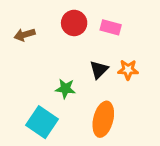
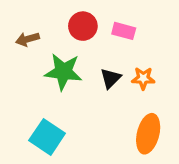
green star: (65, 89) -> (63, 72), moved, size x1.6
orange ellipse: (103, 119) -> (148, 134), moved

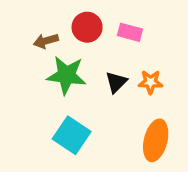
brown arrow: (27, 39) -> (46, 41), moved
cyan square: (47, 137) -> (72, 135), moved

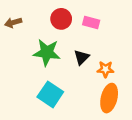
brown arrow: (46, 41) -> (13, 22), moved
orange star: (151, 82) -> (106, 69), moved

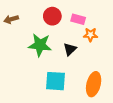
orange star: (106, 69) -> (90, 35), moved
cyan square: (50, 94) -> (55, 81), moved, turned -30

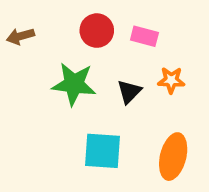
orange star: (90, 35) -> (171, 80), moved

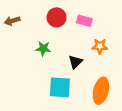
green star: (74, 84) -> (43, 49), size x0.6
black triangle: (129, 92) -> (75, 62), moved

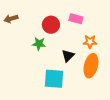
red circle: (57, 17) -> (51, 25), moved
orange ellipse: (101, 91) -> (91, 66), moved

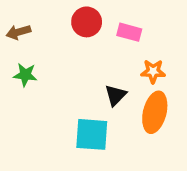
red circle: (51, 25) -> (87, 22), moved
green star: (39, 44) -> (25, 75), moved

